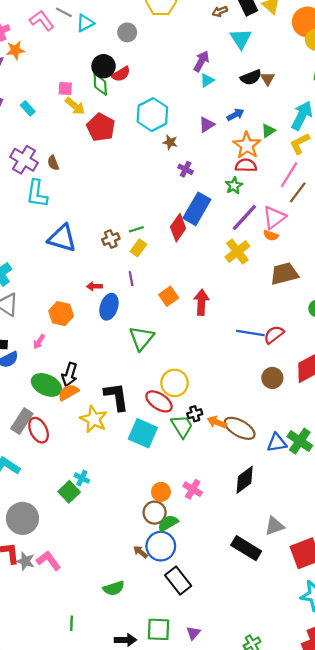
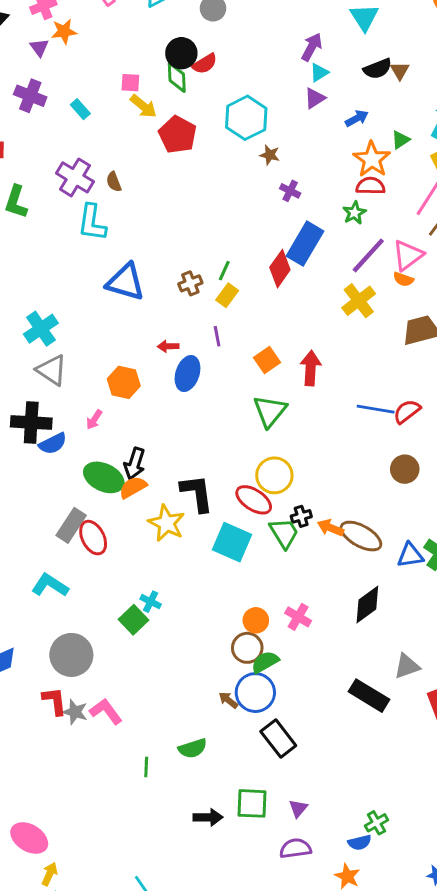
purple triangle: (207, 125) -> (315, 98), moved
green line: (136, 229) -> (224, 271), turned -48
green triangle: (142, 338) -> (270, 411), moved
green line: (71, 623) -> (146, 767), moved

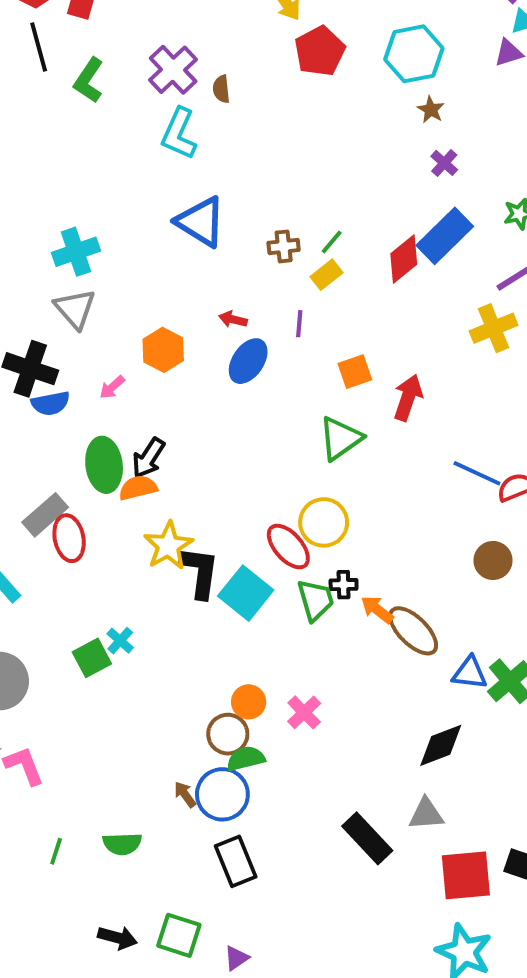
green ellipse: (104, 477) -> (104, 465), turned 42
black L-shape: (197, 493) -> (200, 572), moved
black diamond: (367, 604) -> (441, 745), moved

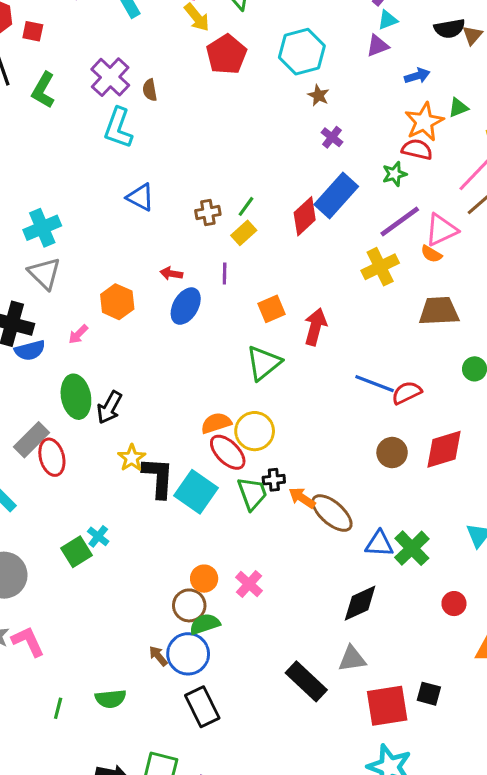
blue triangle: (201, 222) -> (140, 197), size x0.7
black arrow: (148, 458) -> (109, 407), moved
orange semicircle: (138, 488) -> (216, 423), moved
yellow star: (168, 546) -> (132, 458), size x0.7

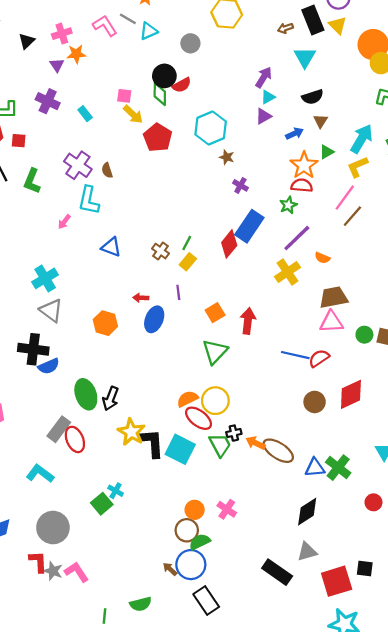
brown triangle: (472, 35) -> (321, 121), moved
brown cross: (208, 213) -> (160, 251), turned -36
pink triangle: (441, 230) -> (331, 322), moved, turned 30
pink arrow: (78, 334) -> (64, 222), moved
yellow star: (132, 458) -> (131, 432), size x1.4

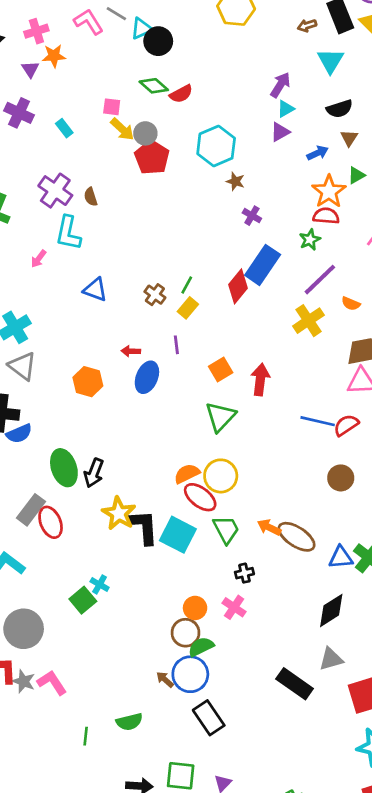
gray circle: (190, 43) -> (145, 133), moved
black circle: (164, 76) -> (158, 41), moved
green diamond: (160, 94) -> (154, 86), moved, turned -50
black cross: (234, 433) -> (244, 573), moved

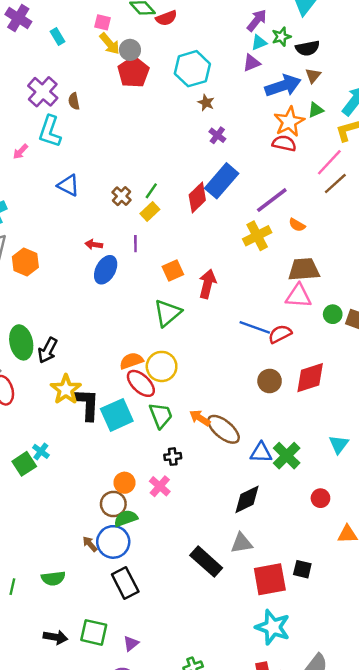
blue arrow: (318, 153) -> (283, 86), size x1.8
green star: (310, 240) -> (281, 37), moved
orange hexagon: (88, 382) -> (25, 262), moved
cyan square: (178, 535) -> (117, 415), turned 32

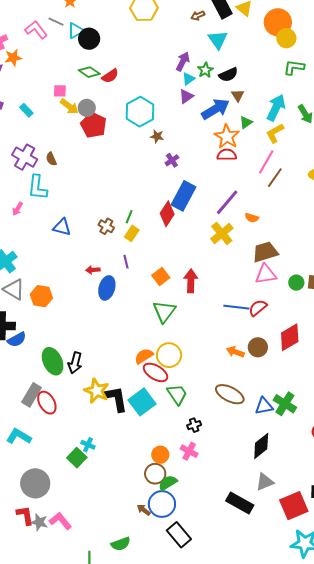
purple cross: (217, 135) -> (172, 160), turned 32
orange arrow: (200, 418) -> (235, 352), moved

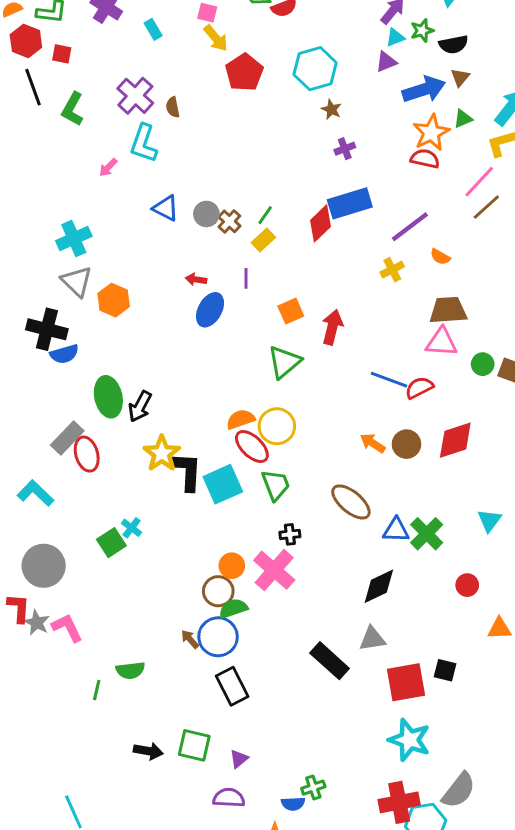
gray circle: (87, 108) -> (206, 214), moved
blue rectangle: (184, 196) -> (350, 203), turned 32
yellow cross: (222, 233) -> (392, 270), size x0.7
pink cross: (189, 451) -> (274, 570), size x1.6
green semicircle: (121, 544) -> (130, 670), moved

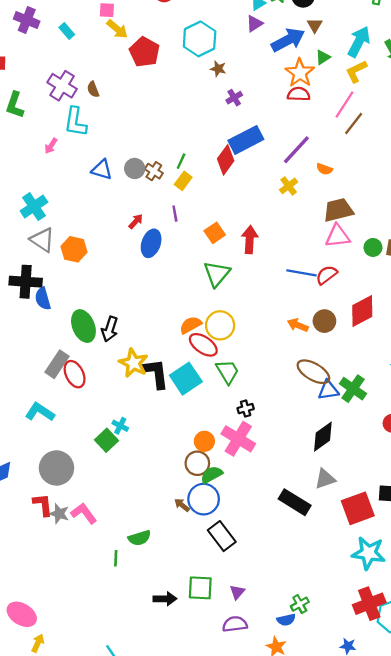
red arrow: (196, 279) -> (136, 221), turned 133
blue semicircle: (64, 354) -> (43, 299), turned 100
brown ellipse: (351, 502) -> (313, 372), moved

